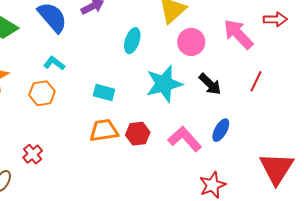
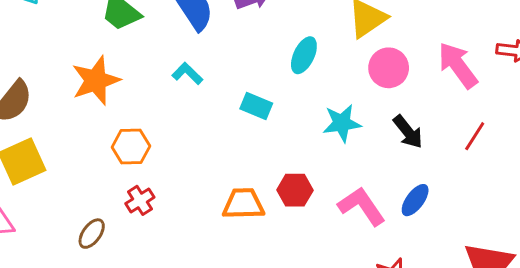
cyan star: (164, 84) -> (342, 123), size x0.7
cyan rectangle: (104, 92) -> (256, 106), moved
orange hexagon: (42, 93) -> (131, 147), moved
orange trapezoid: (104, 130) -> (243, 204), moved

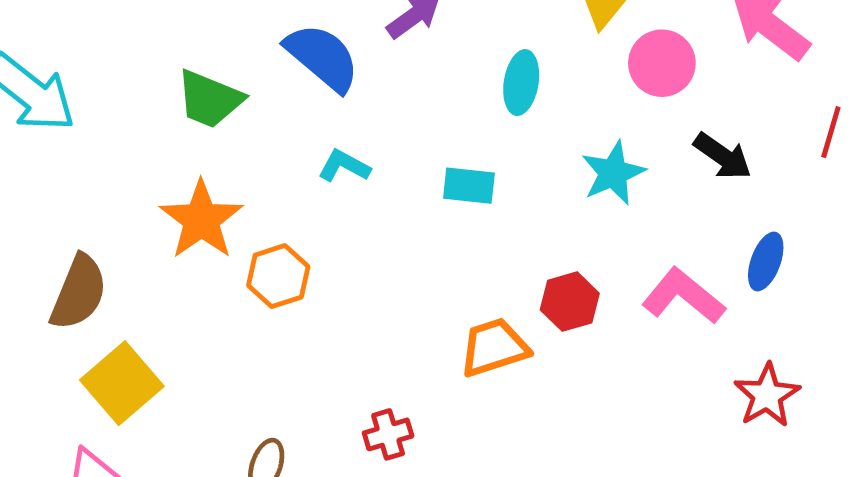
orange hexagon: (131, 147) -> (278, 276), moved
red cross: (140, 200) -> (388, 434), moved, turned 32

